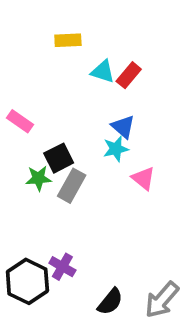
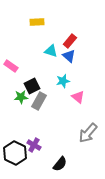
cyan triangle: (103, 72) -> (51, 51), moved
blue triangle: (123, 127) -> (69, 56), moved
gray arrow: (162, 300) -> (88, 133), moved

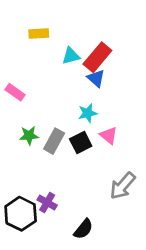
yellow rectangle: (37, 22) -> (39, 33), moved
red rectangle: (70, 41) -> (97, 57), size x1.5
cyan triangle: (51, 51) -> (71, 56), moved, turned -32
black square: (32, 86) -> (81, 142), moved

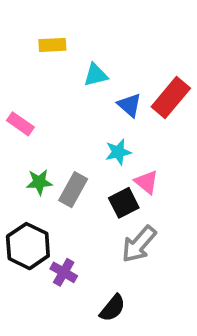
red rectangle: (97, 57) -> (171, 98), moved
black square: (81, 142) -> (124, 203), moved
gray arrow: (123, 186) -> (139, 244), moved
black hexagon: (21, 214) -> (28, 246), moved

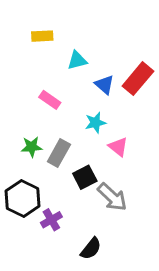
pink rectangle: (20, 124) -> (50, 100), moved
black square: (124, 203) -> (85, 177), moved
gray arrow: (139, 244) -> (112, 197), turned -88
purple cross: (64, 272) -> (51, 220), turned 30

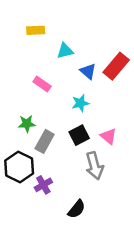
pink triangle: (118, 147) -> (108, 136), moved
gray rectangle: (59, 153) -> (45, 141), moved
black square: (85, 177) -> (79, 135), moved
gray arrow: (112, 197) -> (94, 166), turned 32

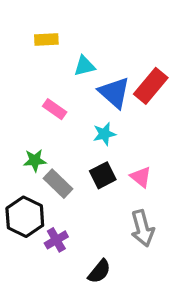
blue triangle: (88, 71) -> (114, 93), size x1.5
gray rectangle: (45, 141) -> (58, 184), turned -75
gray arrow: (94, 166) -> (142, 228), moved

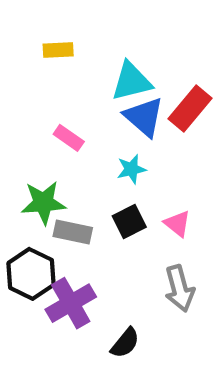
cyan triangle: (84, 66) -> (131, 81), moved, size x1.5
green star: (35, 160) -> (44, 203), size x1.5
gray rectangle: (58, 184) -> (73, 232), turned -32
purple cross: (56, 240) -> (71, 303), size x1.6

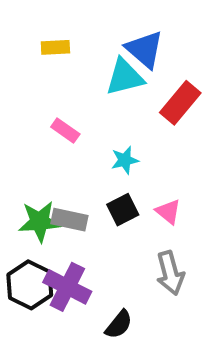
blue triangle: (144, 117) -> (145, 49), moved
green star: (44, 203) -> (40, 222), moved
black hexagon: (31, 274) -> (30, 285), moved
purple cross: (71, 303) -> (67, 287), turned -33

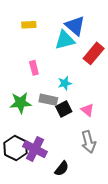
pink rectangle: (65, 130) -> (34, 68), turned 40
gray rectangle: (69, 220) -> (48, 100), moved
green star: (40, 222) -> (21, 103), moved

